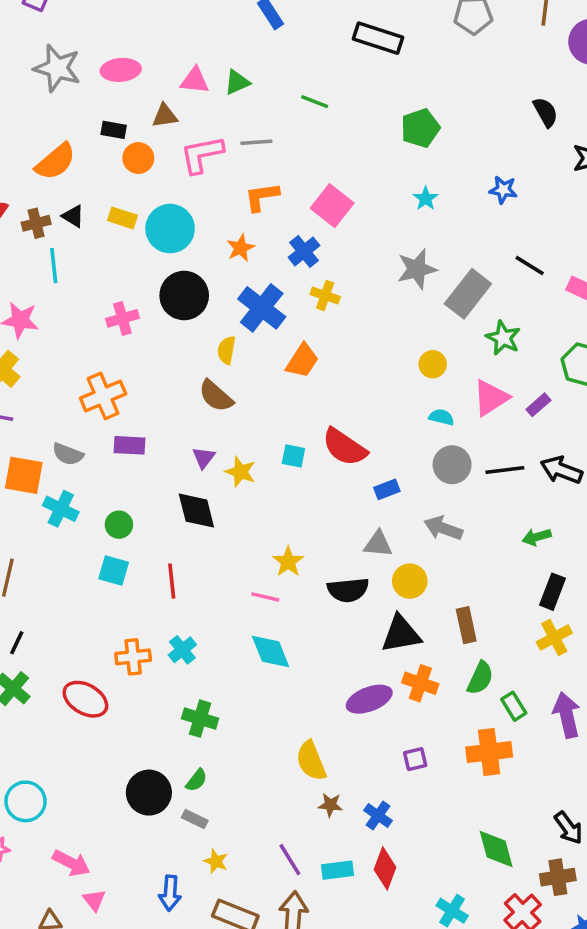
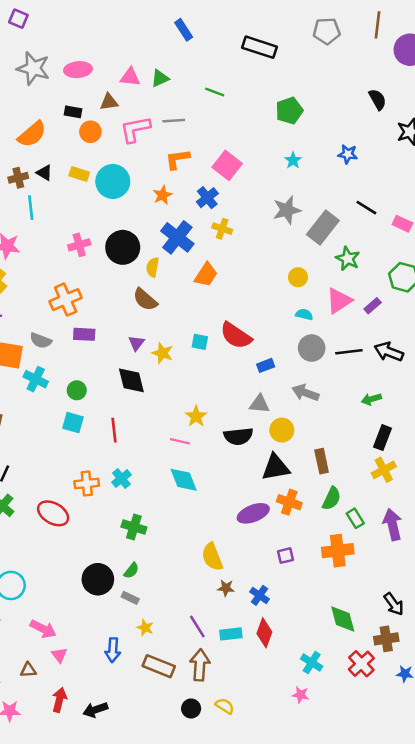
black circle: (184, 296) -> (123, 247), moved

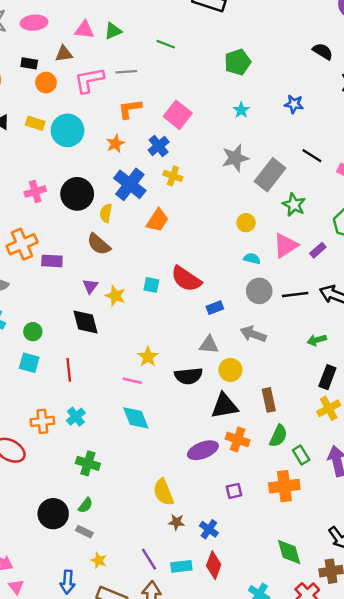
black semicircle: (378, 99) -> (323, 51), turned -30
purple rectangle: (84, 334) -> (52, 261), moved

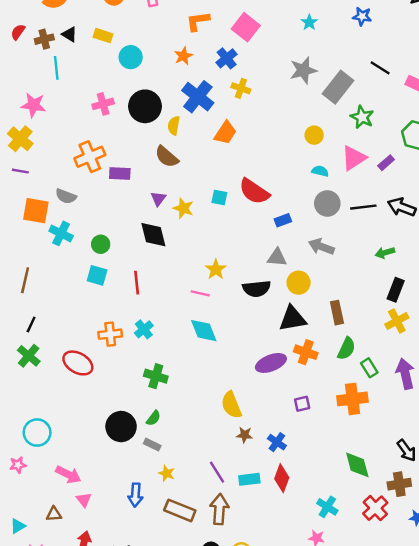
cyan circle: (68, 130) -> (131, 57), moved, size x0.7

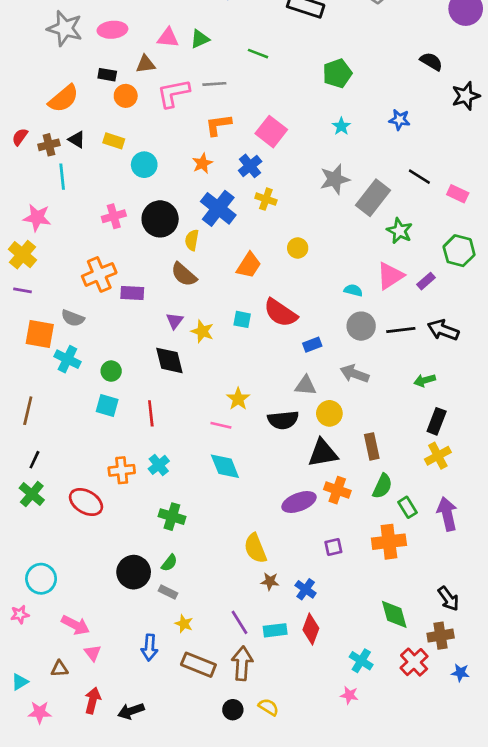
orange trapezoid: (225, 133) -> (249, 265), moved
yellow circle: (314, 135) -> (298, 248), moved

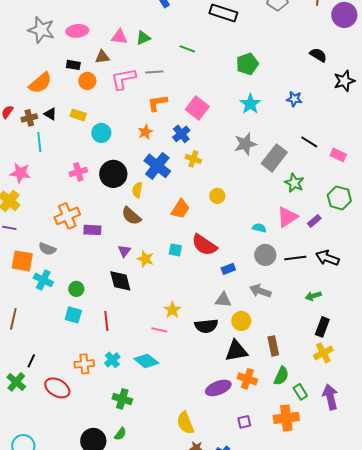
cyan star: (341, 126) -> (250, 104), size x1.5
black line: (34, 460) -> (31, 361), moved
cyan diamond: (225, 466) -> (146, 361), moved, turned -30

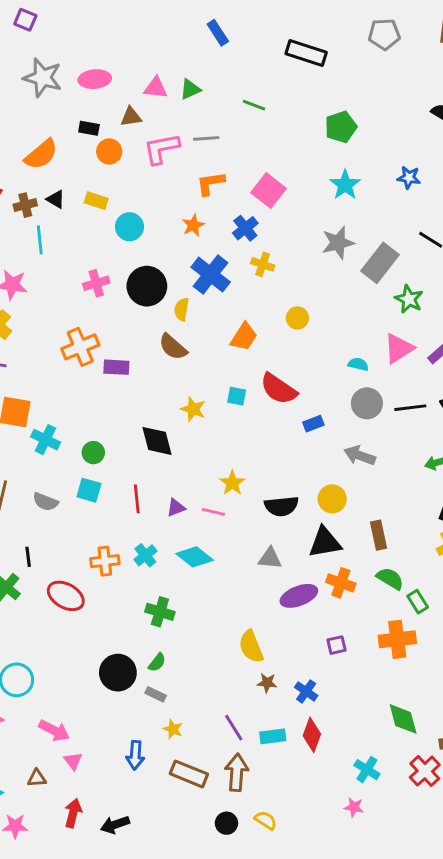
gray semicircle: (47, 249) -> (46, 502), moved
purple triangle: (124, 251) -> (176, 508), moved, turned 32
gray triangle: (223, 300) -> (270, 558), moved
black line: (31, 361) -> (28, 557), turned -32
green semicircle: (281, 376) -> (390, 579), turned -84

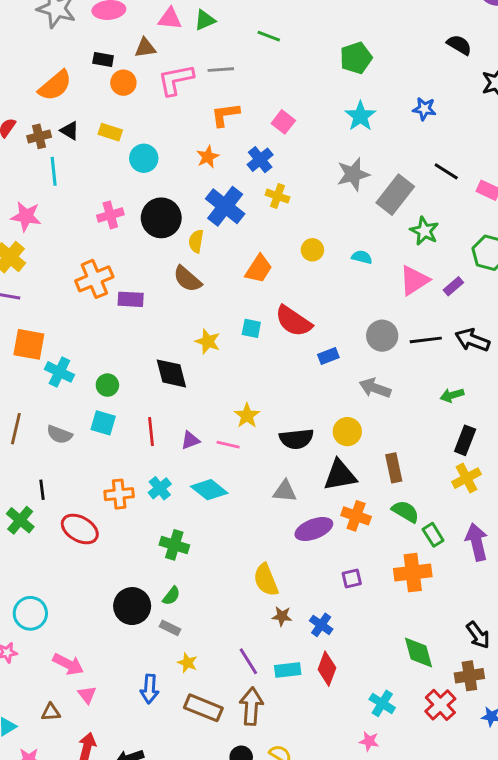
pink square: (268, 191) -> (283, 122), size x0.7
cyan semicircle: (358, 364) -> (362, 257), moved

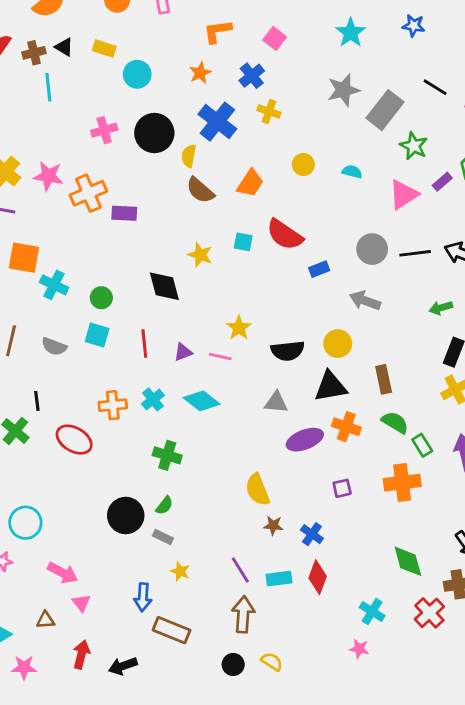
pink star: (26, 216) -> (48, 176), moved
brown semicircle: (187, 279) -> (200, 190), moved
purple rectangle: (453, 286) -> (442, 182), moved
brown rectangle: (203, 708) -> (172, 630), moved

